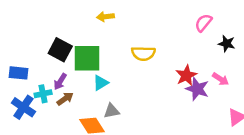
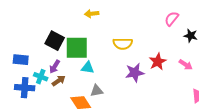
cyan triangle: (101, 83) -> (88, 68), turned 40
purple star: (197, 89) -> (135, 73), moved, turned -30
cyan cross: (43, 94) -> (41, 77), turned 32
blue cross: (23, 107) -> (25, 88), turned -30

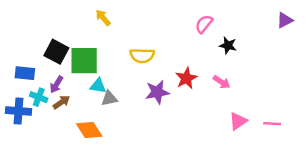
yellow arrow: (92, 14) -> (103, 18), turned 56
blue rectangle: (21, 60) -> (25, 73), moved
gray triangle: (97, 91) -> (109, 98), moved

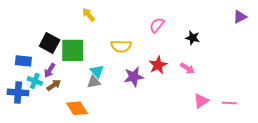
pink semicircle: (204, 24) -> (157, 25), moved
cyan triangle: (98, 86) -> (97, 71), moved, turned 40

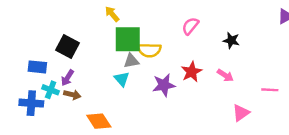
green square: (73, 50) -> (128, 39), moved
gray triangle: (94, 82) -> (131, 61), moved
brown arrow: (54, 85) -> (72, 95), turned 48
pink line: (229, 103) -> (270, 90), moved

